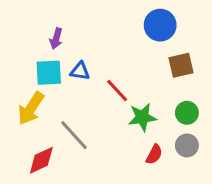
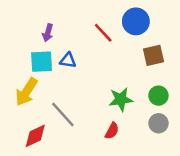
red line: (117, 90) -> (103, 33), moved
red semicircle: (154, 154) -> (112, 131), moved

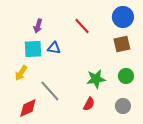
blue circle: (136, 21) -> (123, 17), moved
yellow arrow: (26, 92) -> (21, 73), size x0.7
gray circle: (158, 123) -> (123, 106), moved

